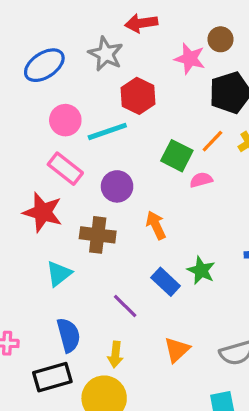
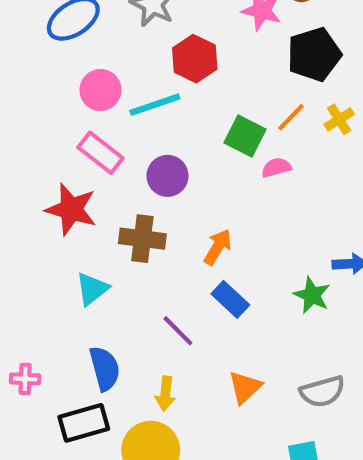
orange arrow: (156, 225) -> (218, 247), moved, turned 56
green star: (201, 270) -> (312, 295), moved

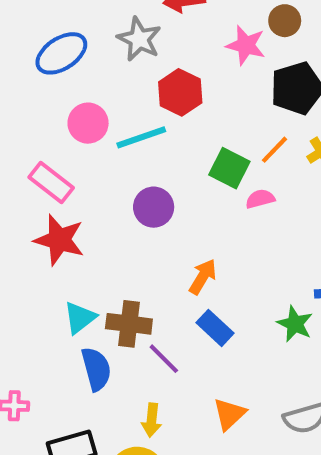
pink rectangle: (100, 153) -> (51, 182), moved
brown cross: (142, 239) -> (129, 324), moved
blue semicircle: (105, 368) -> (96, 369), moved

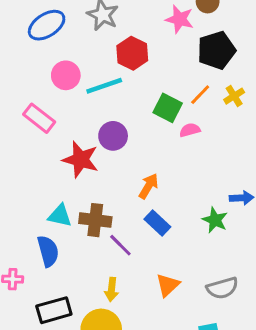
red star: (59, 240) -> (81, 160), moved
cyan triangle: (80, 318) -> (60, 216), turned 50
blue semicircle: (96, 369) -> (48, 251), moved

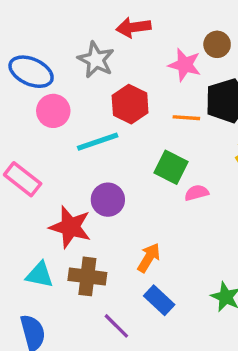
blue ellipse: (47, 25) -> (31, 72), turned 57
pink circle: (66, 75) -> (53, 111), moved
orange line: (200, 95) -> (186, 118), moved, turned 50
cyan triangle: (60, 216) -> (40, 275), moved
brown cross: (95, 220) -> (87, 276), moved

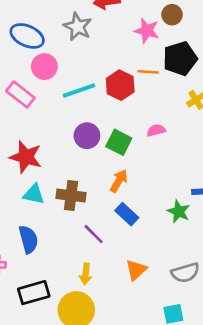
red hexagon: (130, 104) -> (120, 85), moved
green square: (171, 167) -> (119, 142), moved
pink rectangle: (23, 179) -> (20, 94), moved
red star: (70, 227) -> (26, 157), moved

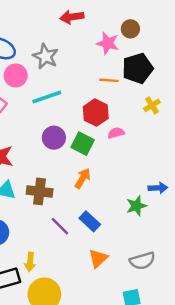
gray star: (78, 27) -> (46, 56), moved
red hexagon: (120, 85) -> (96, 113), moved
green star: (179, 211) -> (136, 206), turned 30
blue rectangle: (127, 214) -> (90, 221), moved
yellow arrow: (86, 274) -> (30, 262), moved

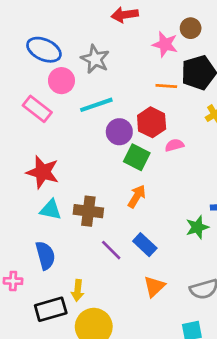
purple circle: (54, 138) -> (119, 132), moved

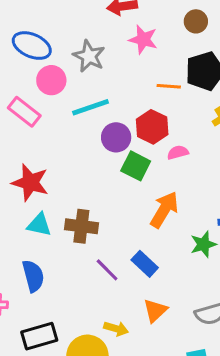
pink star: (165, 44) -> (143, 39), moved
orange arrow: (137, 196) -> (164, 210), moved, size x1.4
yellow arrow: (78, 290) -> (116, 329), moved, turned -80

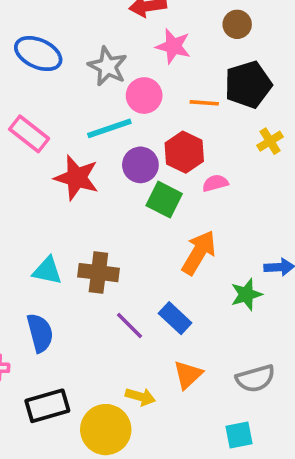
pink circle: (51, 80) -> (144, 96), moved
red star: (30, 183) -> (77, 178), moved

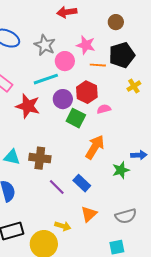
pink star: (173, 46) -> (86, 45), moved

